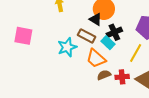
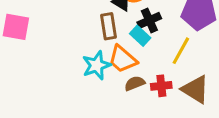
brown rectangle: (87, 36) -> (109, 26), turned 54
cyan star: (67, 47) -> (97, 65), moved

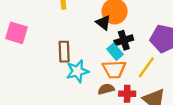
brown rectangle: (109, 26) -> (64, 52), moved
orange trapezoid: (123, 59) -> (114, 69), moved, turned -50

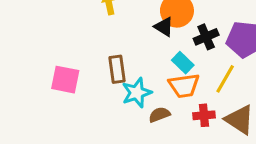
pink square: (16, 33) -> (65, 80), moved
black cross: (124, 40) -> (206, 37), moved
brown semicircle: (106, 89) -> (159, 115), moved

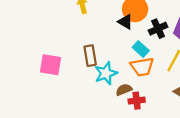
red cross: (204, 115) -> (137, 101), moved

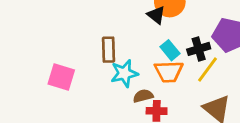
black cross: (158, 29) -> (199, 49), moved
pink square: (50, 65) -> (61, 77), moved

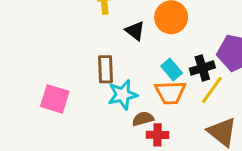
black triangle: (156, 15) -> (135, 31), moved

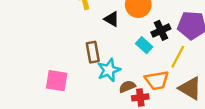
black cross: (202, 68) -> (161, 30), moved
orange trapezoid: (170, 93) -> (157, 80), moved

